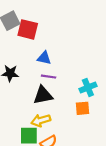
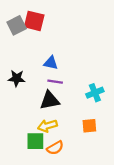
red square: (28, 29) -> (34, 21), moved
orange square: (82, 108) -> (89, 126), moved

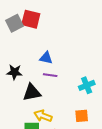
black triangle: (50, 100) -> (32, 92), moved
yellow arrow: (47, 126) -> (43, 116), turned 36

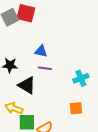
black triangle: (32, 92) -> (27, 85), turned 42
yellow arrow: (43, 116) -> (14, 108), moved

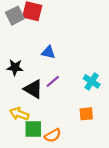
purple line: (45, 68) -> (53, 81), moved, turned -48
cyan cross: (81, 78) -> (92, 81), turned -35

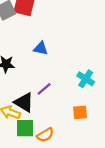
purple line: (53, 81) -> (44, 89), moved
black triangle: (33, 89) -> (24, 102), moved

